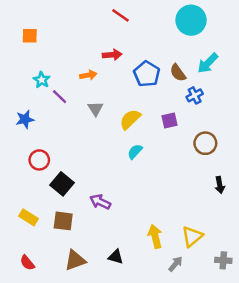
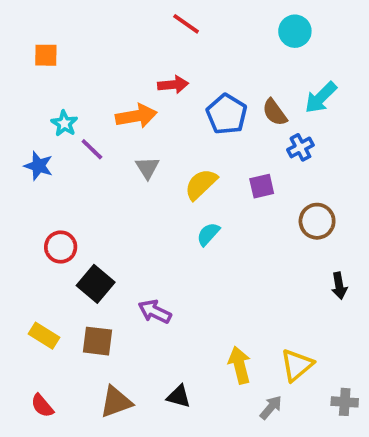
cyan circle: (191, 20) -> (295, 31), size x0.7
orange arrow: (88, 75) -> (136, 116), size x1.5
blue star: (25, 119) -> (38, 166), moved, turned 30

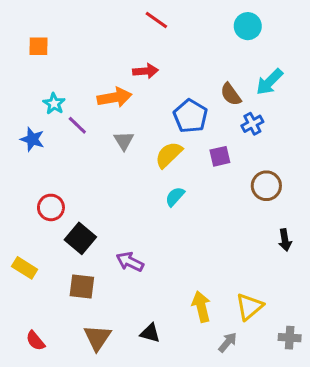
blue pentagon: (227, 114) -> (190, 116), moved
yellow rectangle: (44, 336) -> (25, 268), moved
brown triangle: (116, 402) -> (97, 338), turned -36

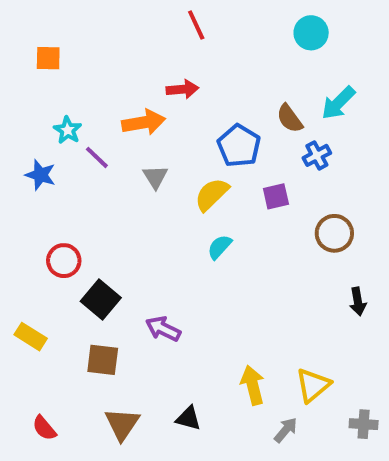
red line: (156, 20) -> (196, 25), turned 30

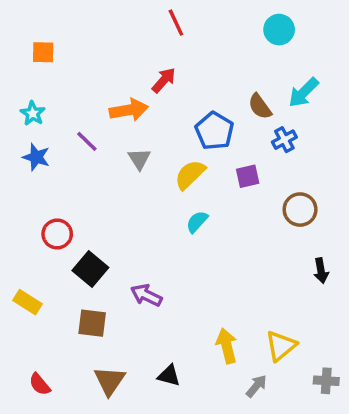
red arrow: (183, 89) -> (164, 80), turned -44
cyan star: (68, 130) -> (33, 113), moved

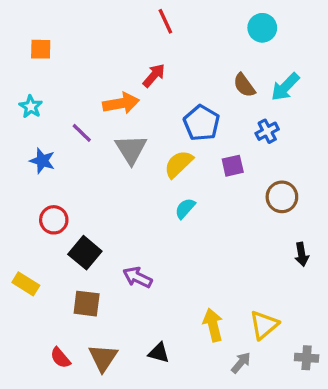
brown semicircle: (260, 106) -> (244, 85), moved
blue star: (36, 157) -> (42, 161), moved
gray triangle: (139, 159) -> (131, 149), size x1.5
red semicircle: (40, 384) -> (60, 358), moved

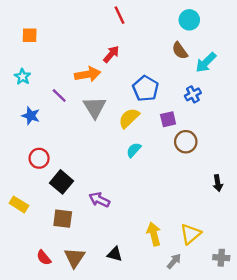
brown semicircle: (244, 85) -> (180, 51), moved
brown circle: (282, 197) -> (186, 142), moved

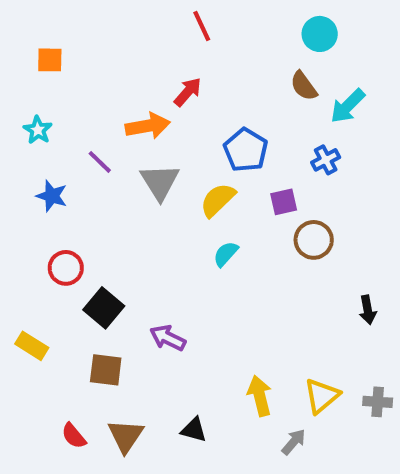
gray cross: (221, 258) -> (378, 402), moved

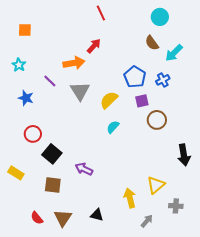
blue pentagon: (246, 150) -> (135, 77), moved
black arrow: (368, 310) -> (184, 155), size x1.5
yellow triangle: (322, 396) -> (156, 185), moved
gray cross: (378, 402) -> (176, 206), moved

